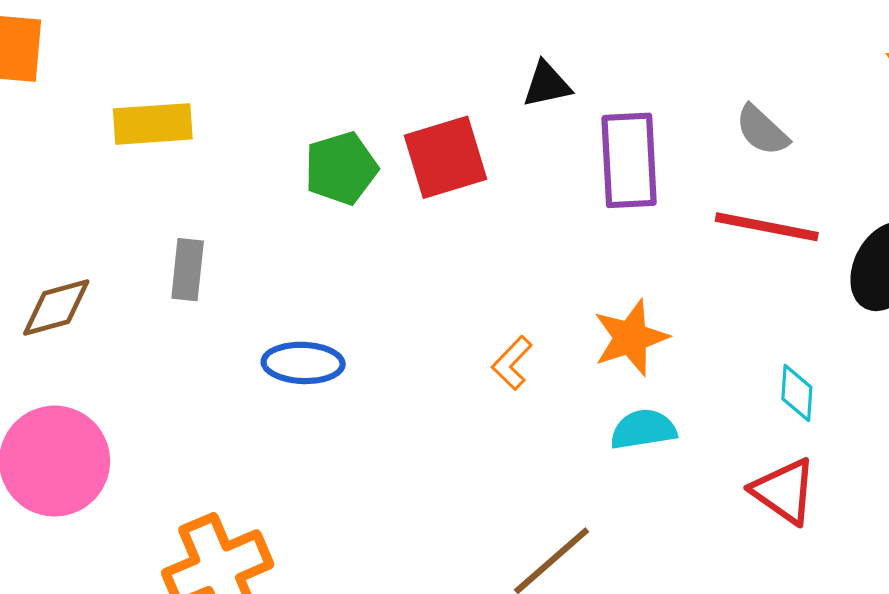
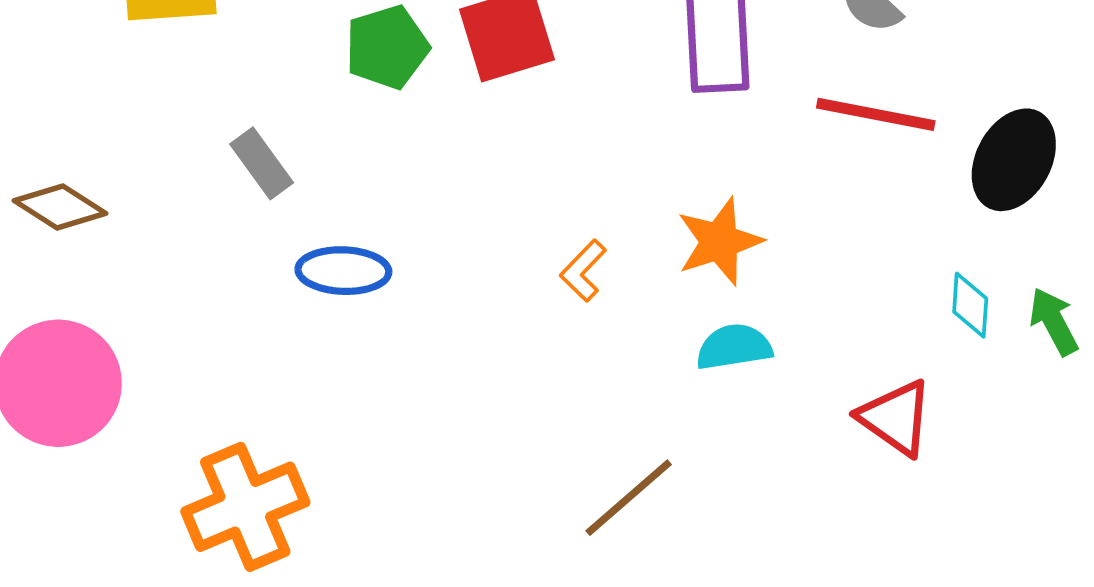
gray rectangle: (188, 270) -> (262, 163), moved, turned -42
brown diamond: (56, 308) -> (60, 207), turned 48
cyan diamond: (797, 393) -> (970, 305), moved

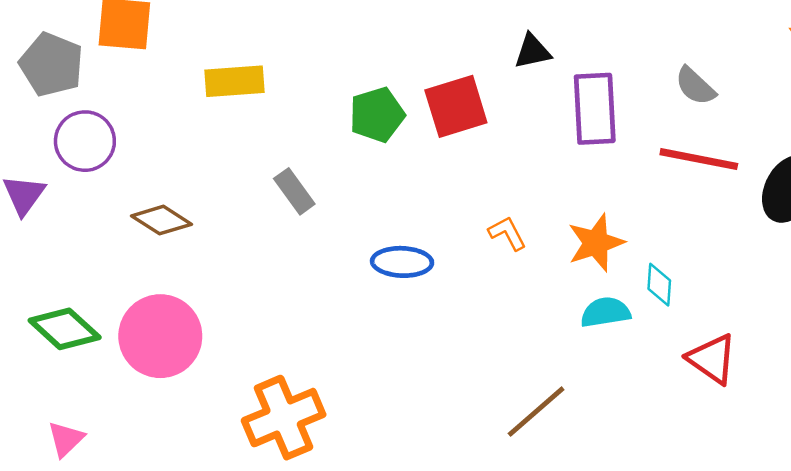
blue ellipse: (343, 271) -> (402, 262), moved
orange L-shape: (583, 271) -> (507, 233), moved, turned 108
cyan diamond: (970, 305) -> (659, 285), moved

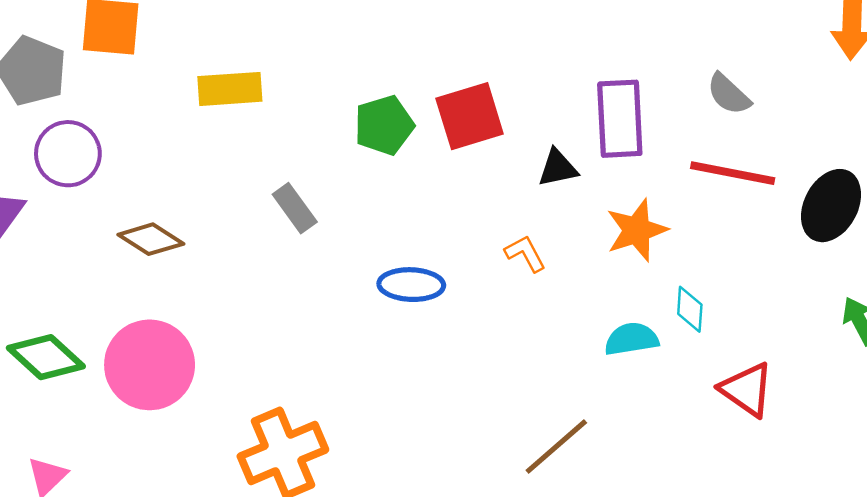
black triangle: (532, 51) -> (558, 168), moved
orange star: (596, 243) -> (637, 230), moved

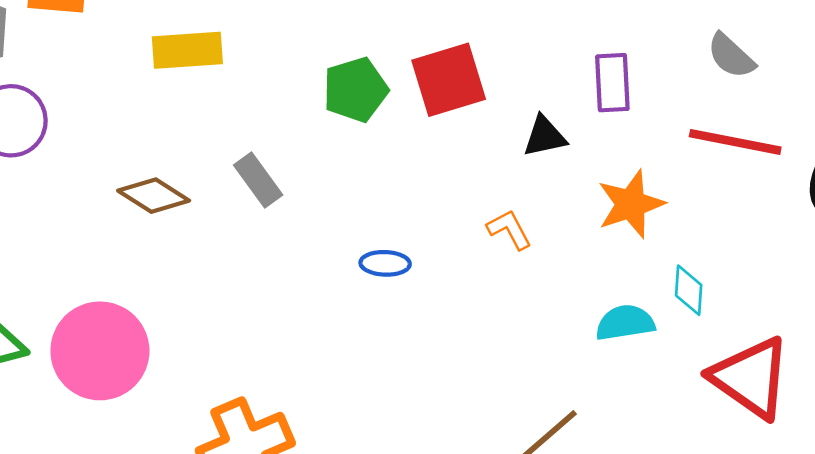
purple rectangle: (620, 119) -> (612, 83), size x0.7
brown diamond: (151, 239) -> (154, 196), moved
blue ellipse: (411, 285) -> (385, 263), size x0.7
red triangle: (747, 390) -> (751, 378), size x1.4

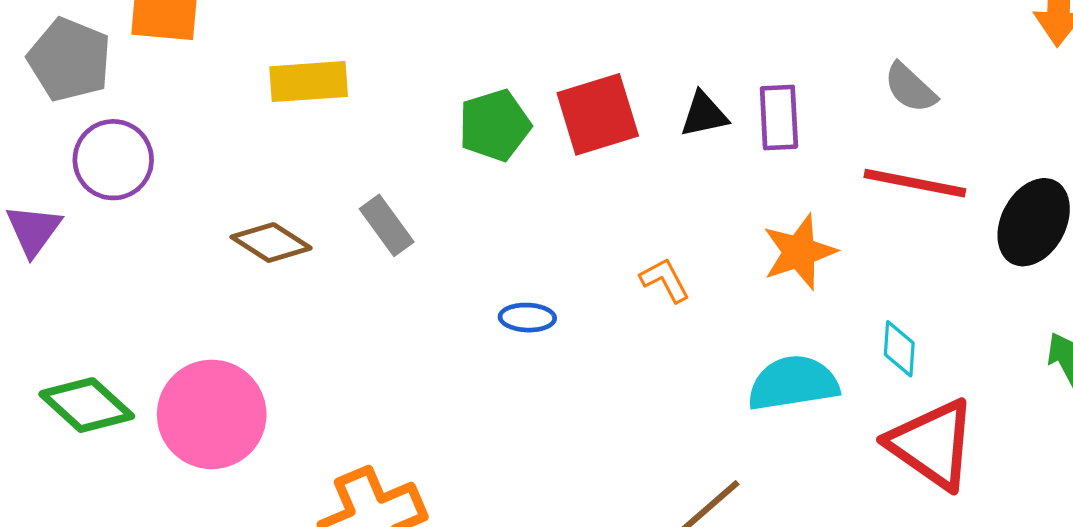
black triangle: (545, 136) -> (704, 114), moved
cyan diamond: (689, 290) -> (899, 349), moved
cyan semicircle: (625, 323) -> (793, 383), size x1.4

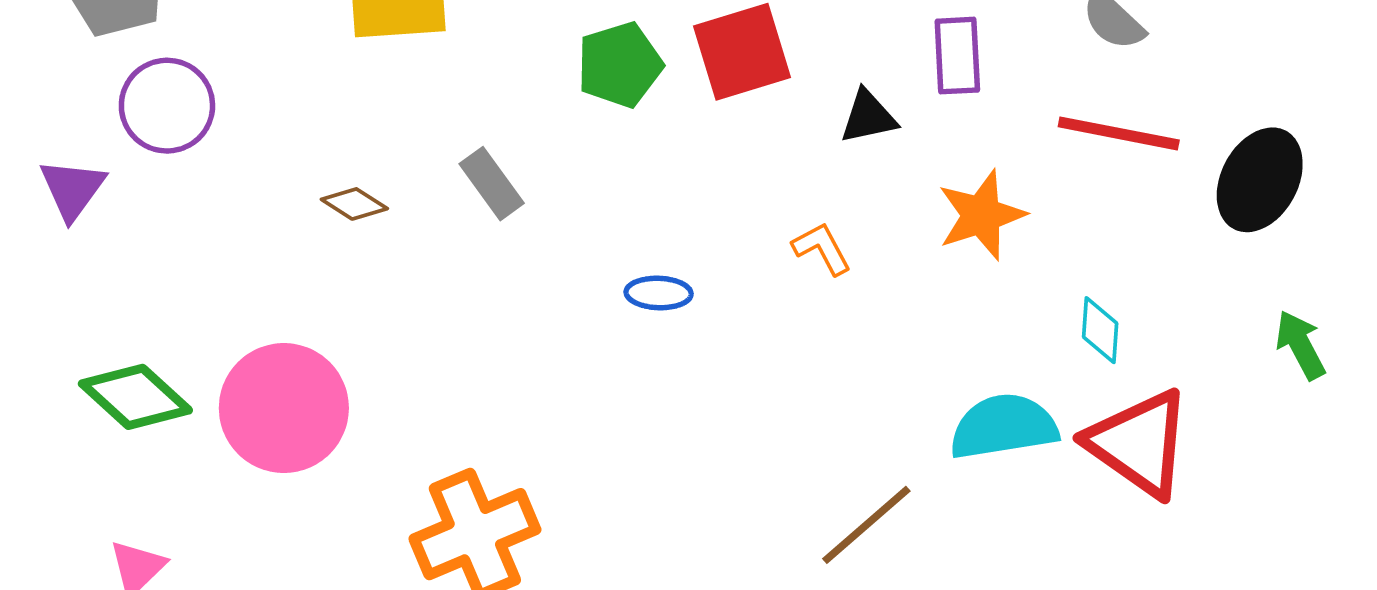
black triangle: (704, 114) -> (868, 117), moved
brown diamond: (271, 243) -> (354, 204), size x0.7
cyan semicircle: (793, 383) -> (1004, 427), moved

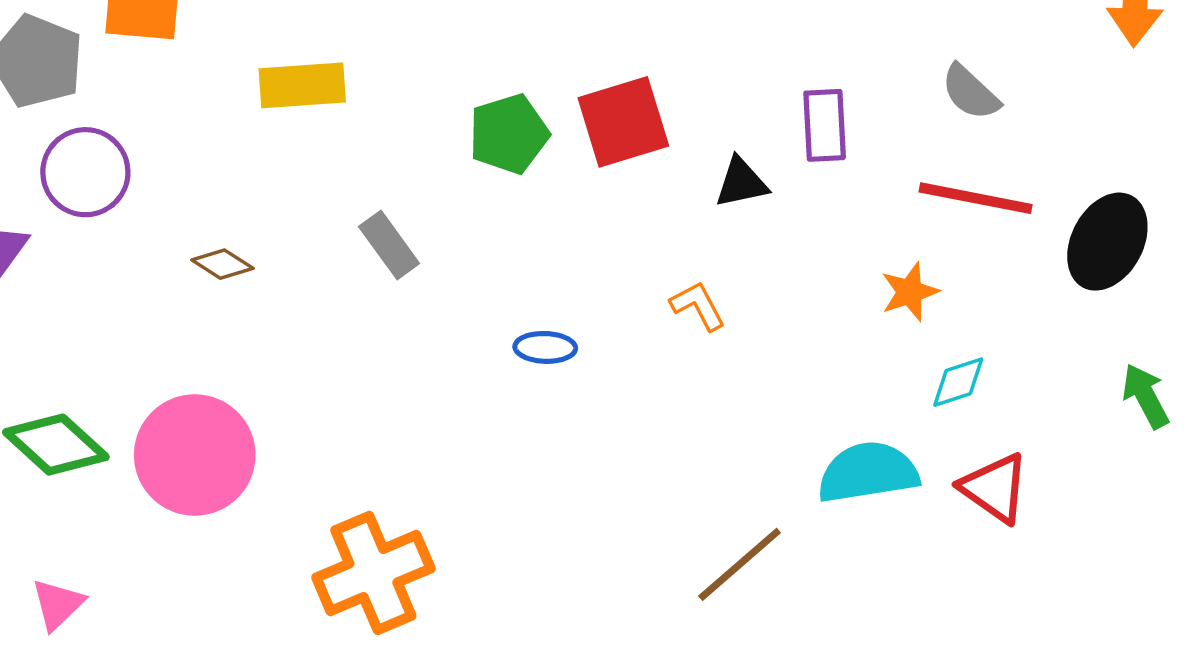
brown diamond: (354, 204) -> (222, 264), moved
orange star: (981, 215) -> (910, 292), moved, size x0.7
cyan diamond: (1100, 330) -> (958, 382), turned 68
red triangle: (1139, 443) -> (995, 488), size x0.7

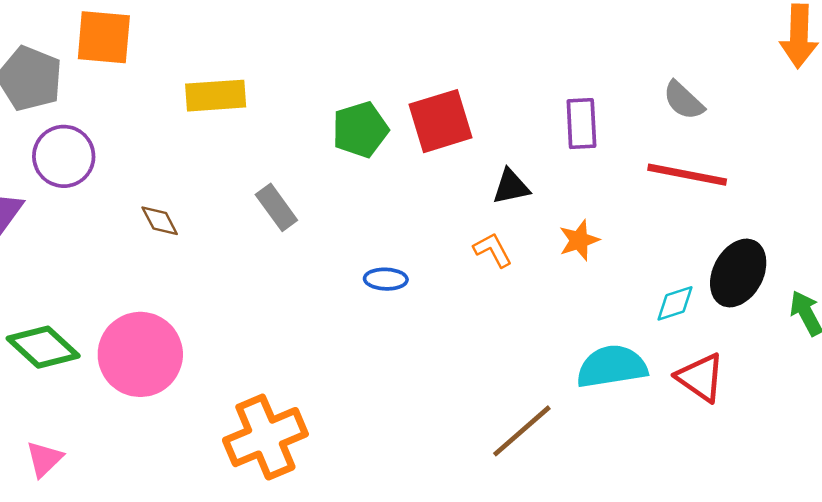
black triangle: (741, 183) -> (511, 187), moved
black ellipse: (1107, 242) -> (738, 273), moved
brown diamond: (222, 264) -> (160, 221), turned 30
orange star: (910, 292) -> (579, 240), moved

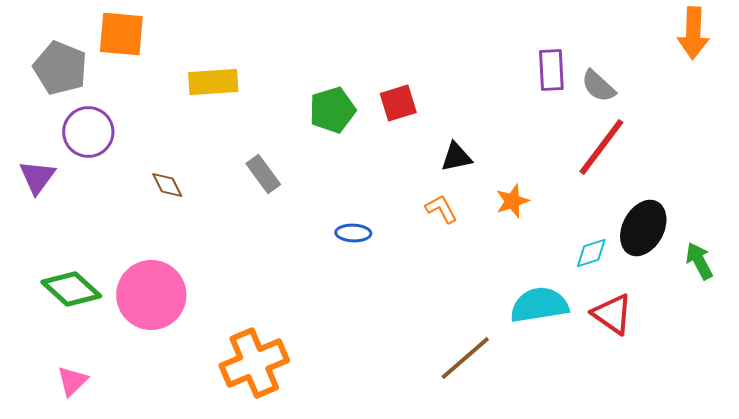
red square: (440, 121) -> (398, 103), size x0.7
purple rectangle: (581, 124) -> (551, 70), moved
red line: (687, 175) -> (601, 147), turned -64

